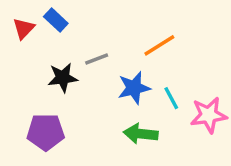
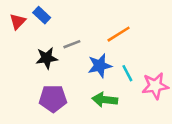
purple pentagon: (46, 132) -> (53, 98), moved

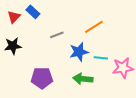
black star: (47, 58) -> (13, 46), moved
cyan line: (127, 73) -> (101, 58), turned -56

